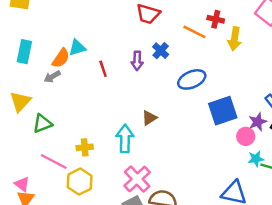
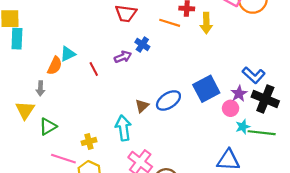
cyan rectangle: (24, 52) -> (17, 39), moved
purple arrow: (137, 61) -> (123, 57), turned -105
gray arrow: (52, 77) -> (40, 88), moved, turned -48
blue ellipse: (192, 79) -> (168, 100), moved

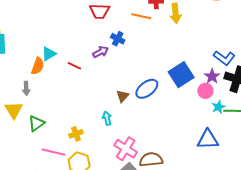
red line: (94, 69) -> (74, 66), turned -32
cyan arrow: (123, 128) -> (107, 118), size x0.6

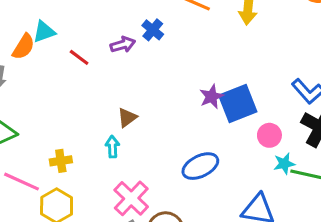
purple star: (212, 76) -> (211, 97), moved
blue ellipse: (147, 89) -> (200, 166), moved
brown triangle: (123, 96) -> (127, 118), moved

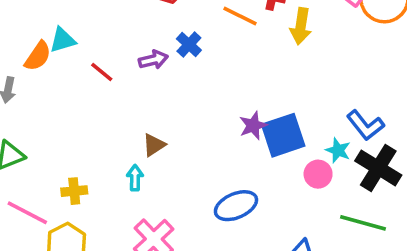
cyan star: (284, 164) -> (338, 150), moved, turned 30

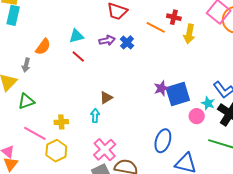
cyan triangle: (63, 40) -> (76, 36), moved
purple arrow: (153, 60) -> (107, 40), moved
blue ellipse: (236, 206) -> (163, 141), moved, turned -50

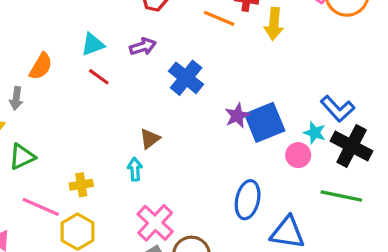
blue cross: (127, 42) -> (186, 78), moved, size x1.5

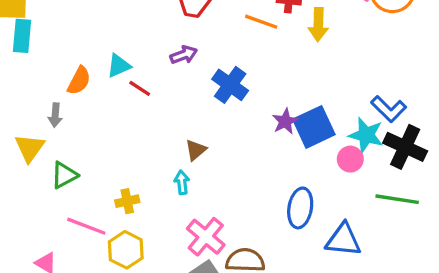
cyan triangle: (93, 44) -> (119, 66), moved
cyan star: (315, 133) -> (366, 135), size x1.5

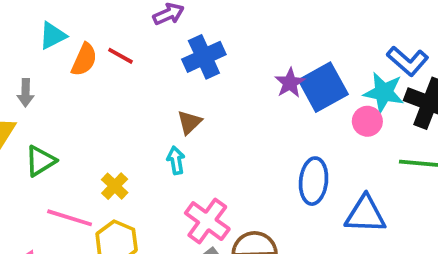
cyan triangle: (119, 66) -> (53, 36), moved
orange semicircle: (79, 81) -> (84, 60), moved
blue cross: (230, 85) -> (204, 57), moved, turned 33
yellow cross: (127, 201) -> (115, 186), turned -30

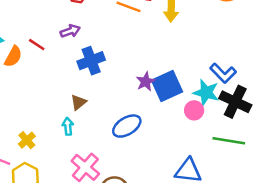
red line: (121, 56) -> (37, 45), moved
blue ellipse: (314, 181) -> (127, 126), moved, turned 48

